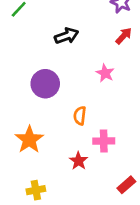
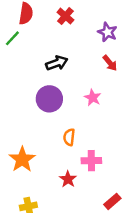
red arrow: (124, 36) -> (110, 63), turned 98
purple circle: (45, 84) -> (49, 99), moved

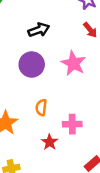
pink star: (93, 98) -> (73, 63), size x1.5
orange semicircle: (69, 137) -> (41, 107), moved

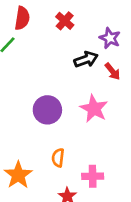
black arrow: (39, 30) -> (86, 59), moved

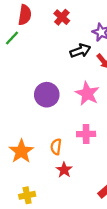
orange semicircle: (58, 158) -> (56, 147), moved
pink cross: (93, 176) -> (86, 134), moved

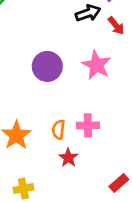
pink cross: (86, 134) -> (88, 125), moved

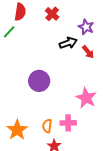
pink star: (96, 65) -> (86, 98), moved

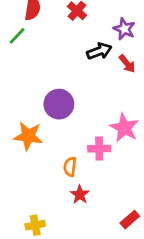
pink cross: (68, 123) -> (99, 149), moved
orange star: (17, 130) -> (28, 136), moved, turned -30

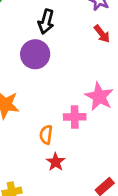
black arrow: (99, 51) -> (46, 22), moved, turned 125
purple circle: (59, 104) -> (35, 54), moved

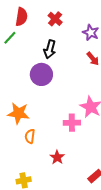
orange semicircle: (46, 135) -> (30, 136), moved

